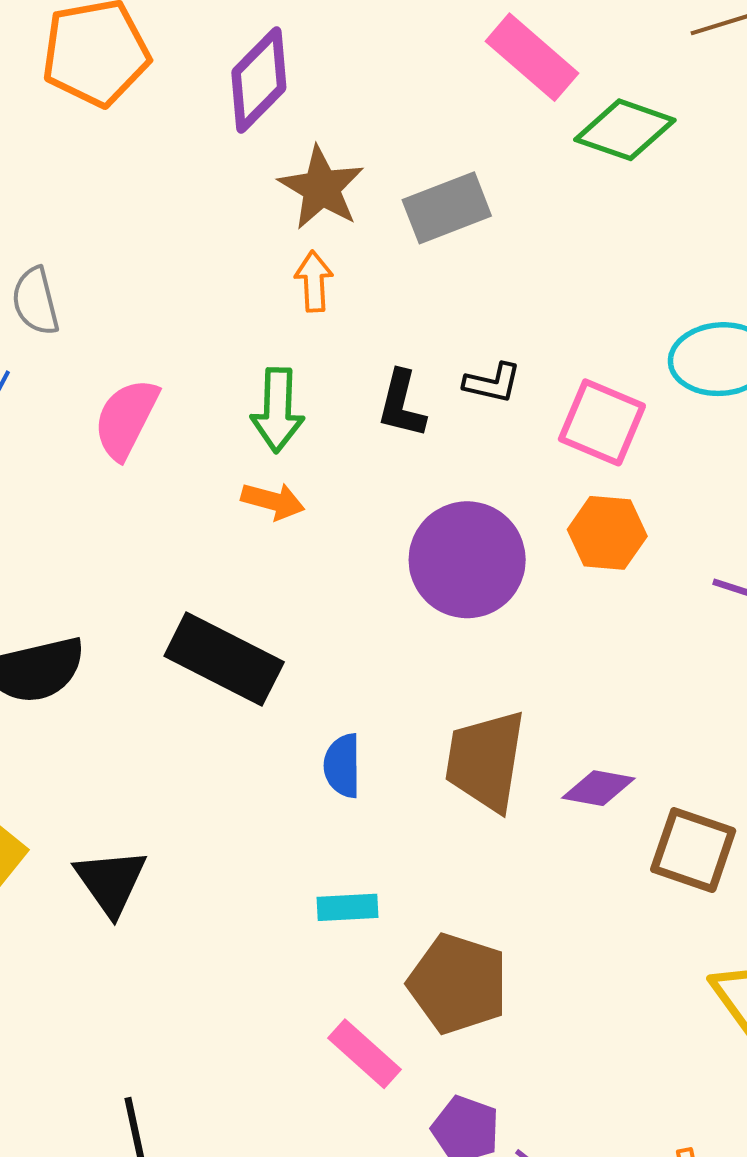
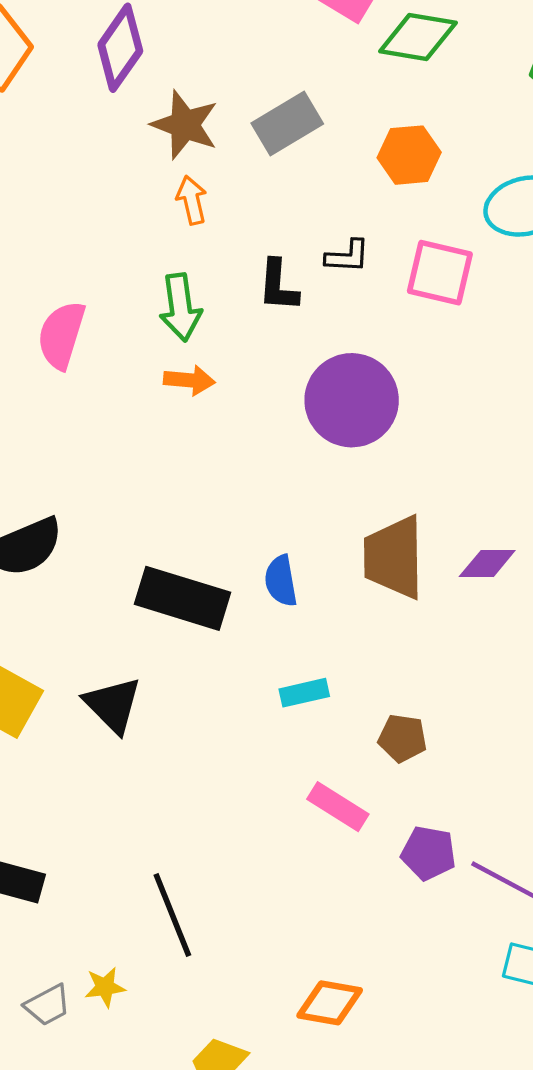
orange hexagon: (607, 533) -> (409, 155), moved
black rectangle: (224, 659) -> (183, 598), moved
brown pentagon: (458, 984) -> (402, 738), size x0.6

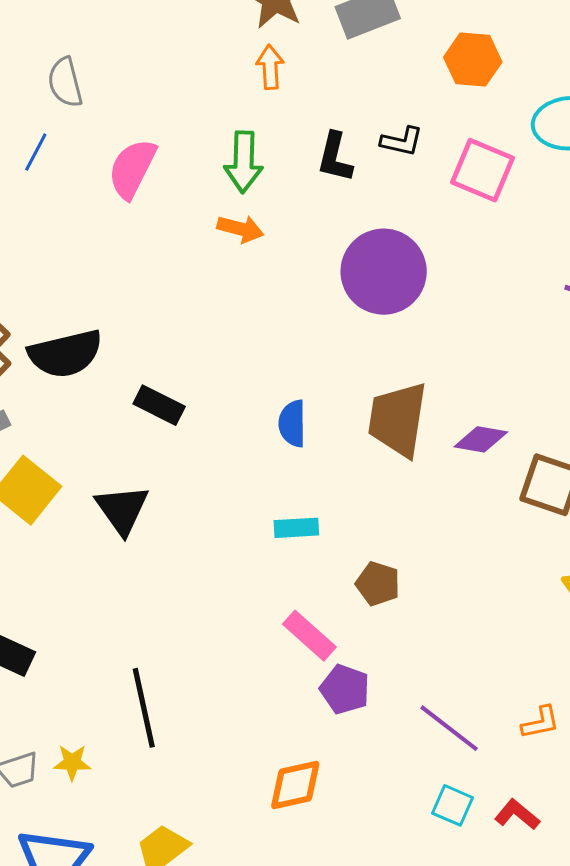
black rectangle: (183, 598) -> (159, 405), moved, size x0.6
purple pentagon: (428, 853) -> (345, 689), moved
orange diamond: (330, 1003) -> (295, 785), moved, turned -32

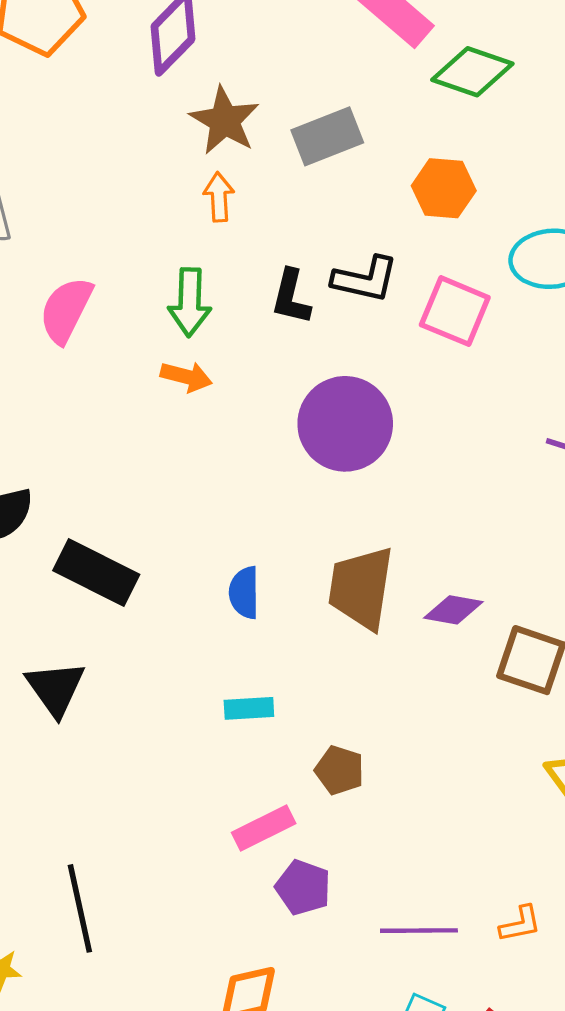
black L-shape: (402, 141) -> (365, 279), size x1.4
black rectangle: (159, 405) -> (96, 573), size x1.5
pink rectangle: (309, 636) -> (264, 828), turned -68
purple line: (449, 728) -> (419, 931), turned -38

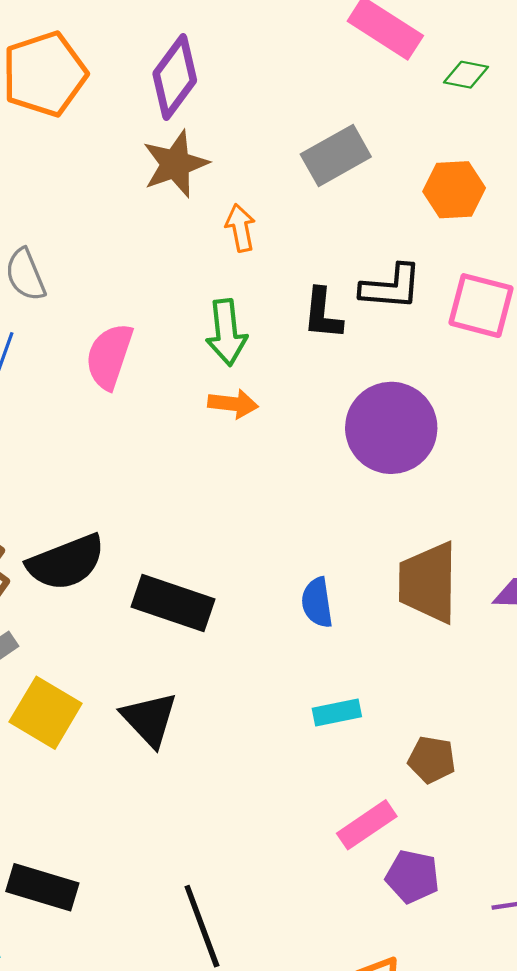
green diamond: (472, 72) -> (466, 75), size x0.6
brown star: (225, 121) -> (175, 164), moved, turned 30

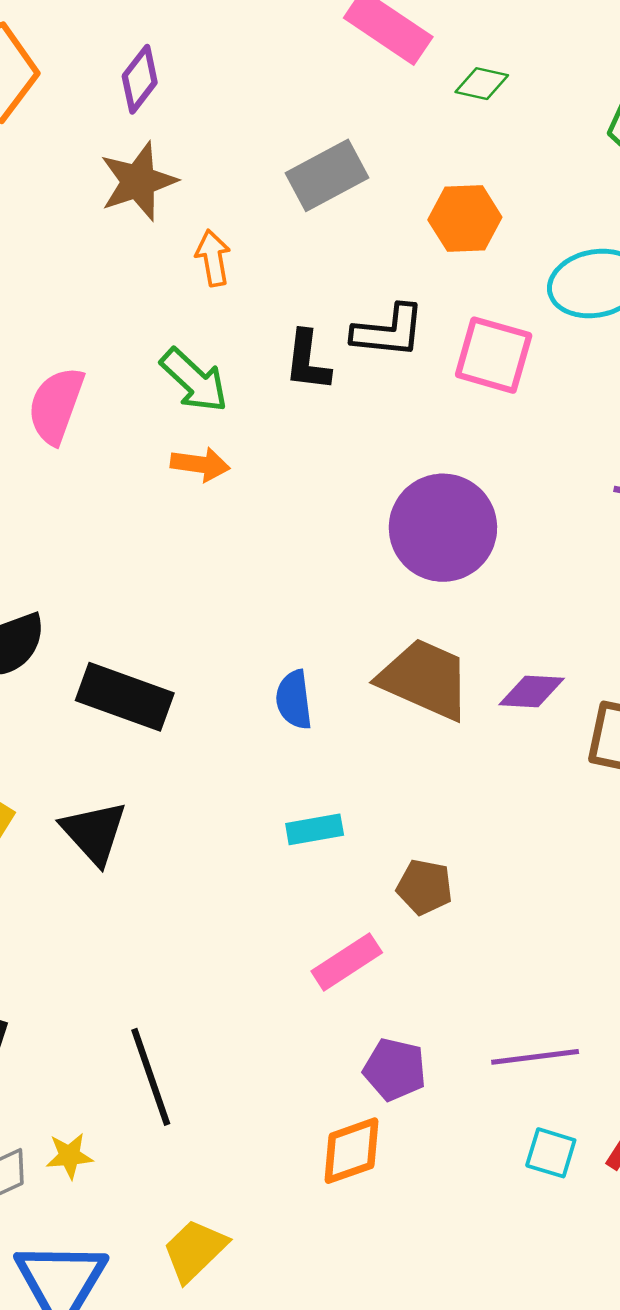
purple diamond: (175, 77) -> (140, 79), size x0.7
green arrow: (226, 332) -> (194, 380), turned -42
purple circle: (391, 428) -> (443, 528), moved
brown trapezoid: (428, 583) -> (425, 679), turned 112
purple pentagon: (412, 876) -> (395, 1069), moved

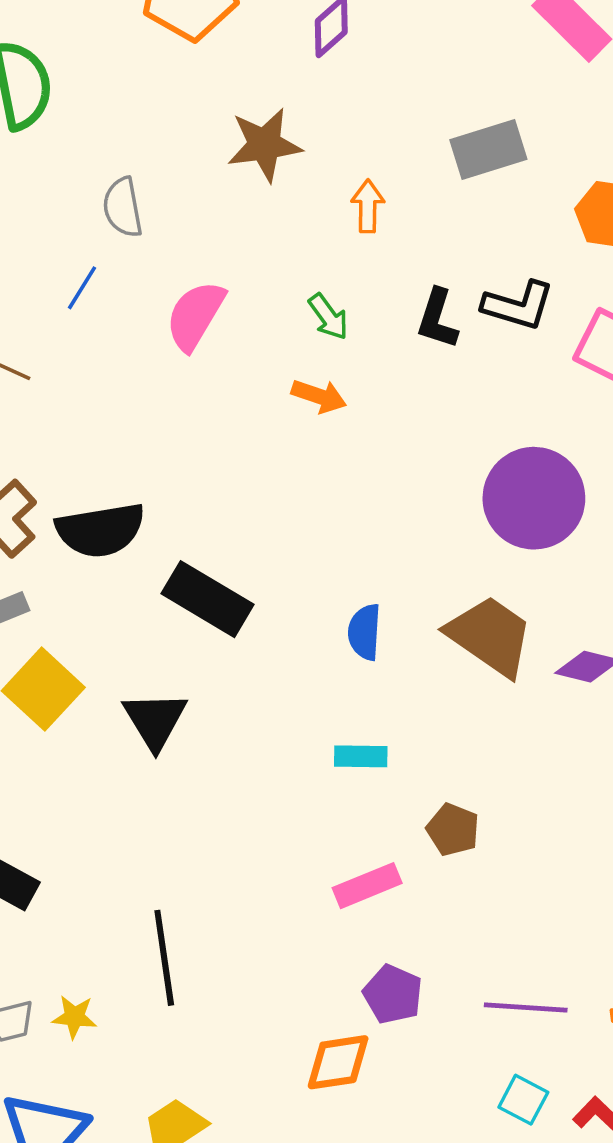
brown star: (138, 181) -> (264, 145), moved
green arrow: (194, 380) -> (328, 317), size x0.7

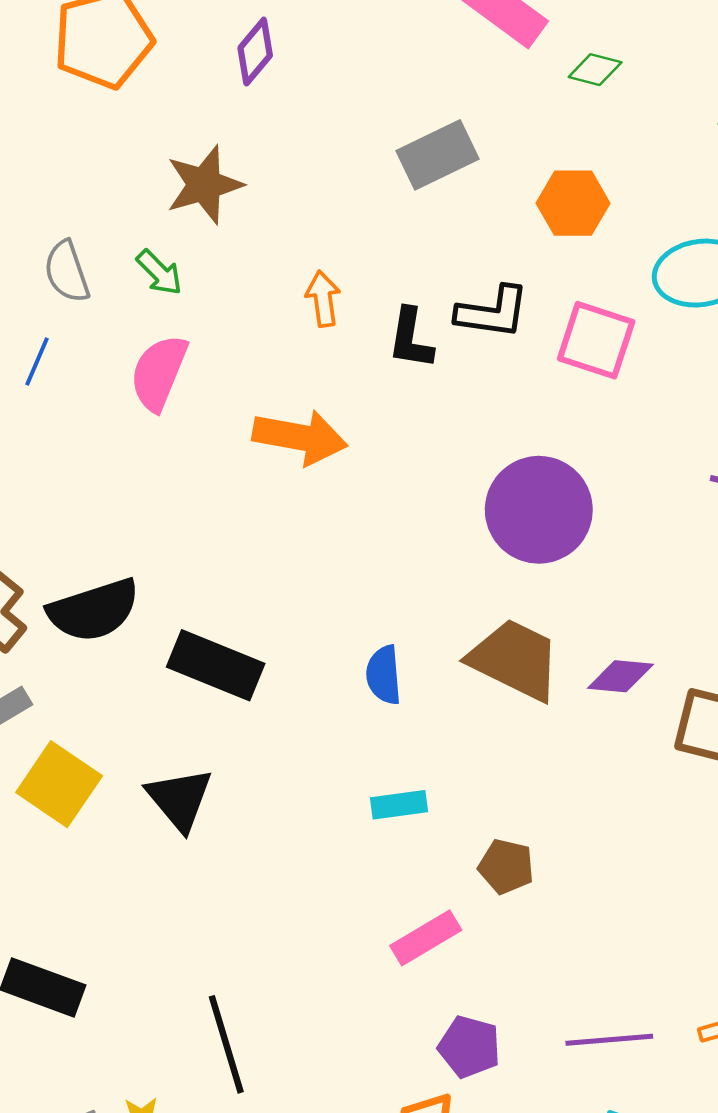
orange arrow: (368, 206) -> (323, 299), moved
green arrow: (328, 317) -> (159, 272), moved
orange arrow: (319, 396) -> (300, 437), size x1.6

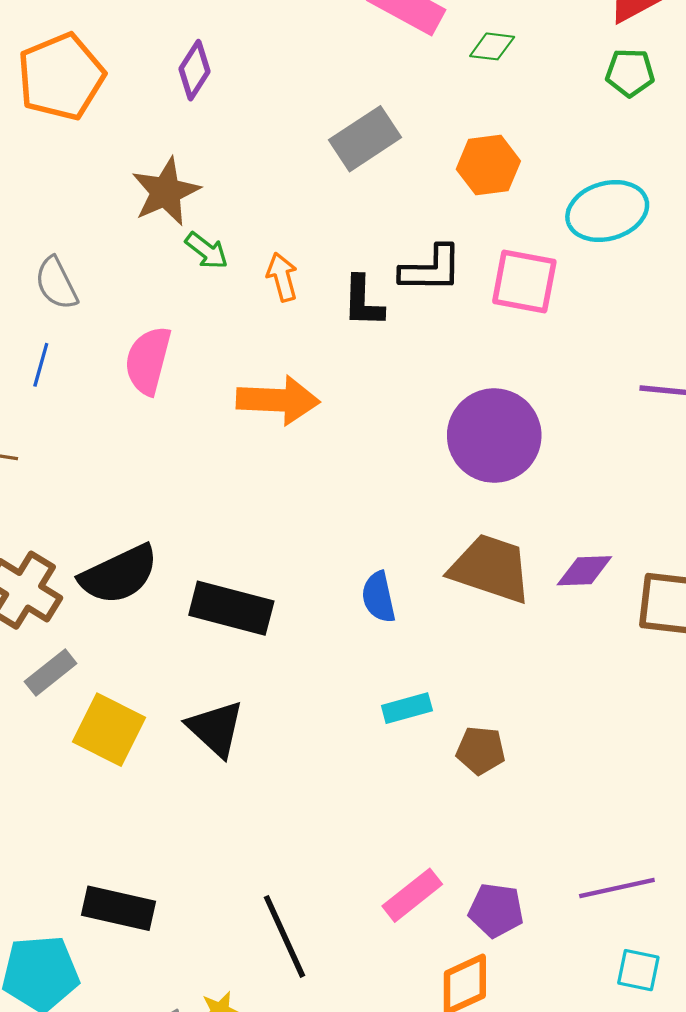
green arrow: (159, 272) -> (207, 251), moved
brown pentagon: (506, 866) -> (481, 750), moved
pink rectangle: (426, 938) -> (412, 895), moved

